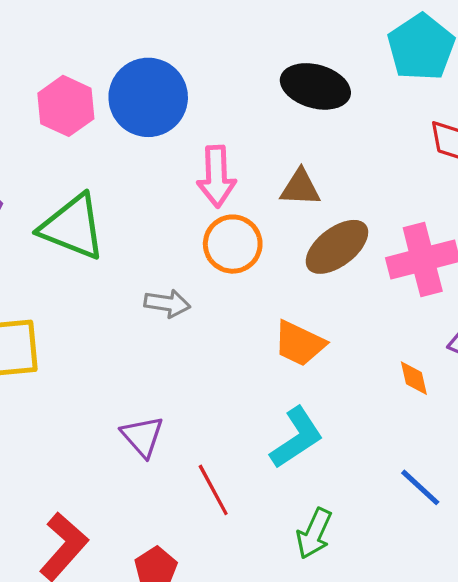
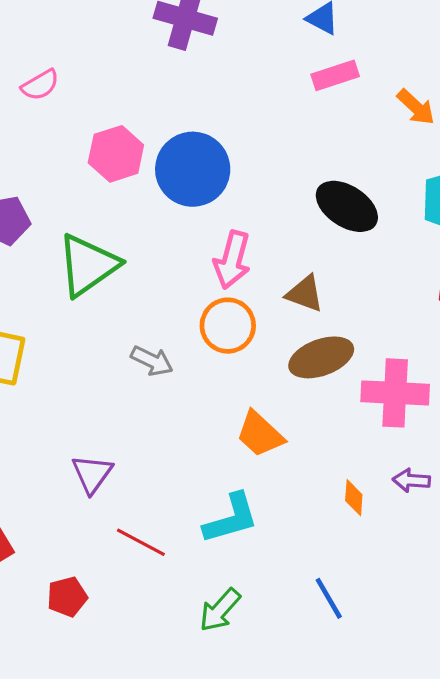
green triangle: (73, 227) -> (88, 265), turned 46
red line: (213, 490) -> (141, 542), turned -51

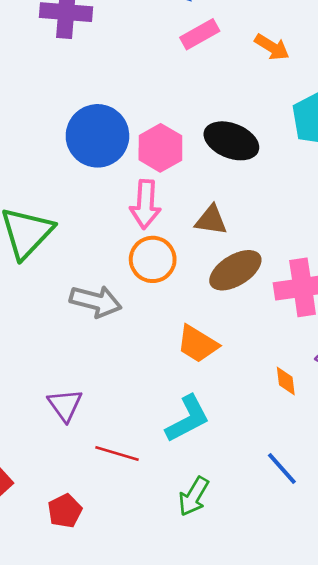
pink hexagon: (116, 154) -> (160, 148), moved
gray arrow: (152, 361) -> (96, 301), size x1.4

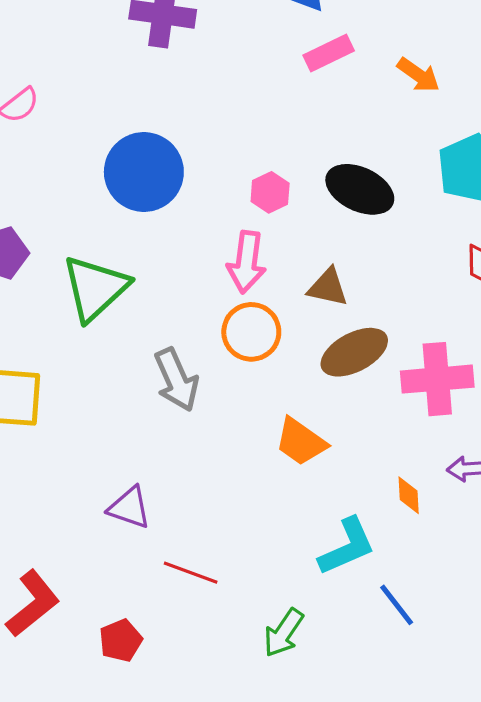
blue circle: (97, 136) -> (144, 172), moved
pink hexagon: (160, 148) -> (270, 192), size x0.7
gray arrow: (96, 301) -> (176, 380), turned 48
purple triangle: (65, 405) -> (129, 508), turned -39
cyan L-shape: (188, 419) -> (347, 547), moved

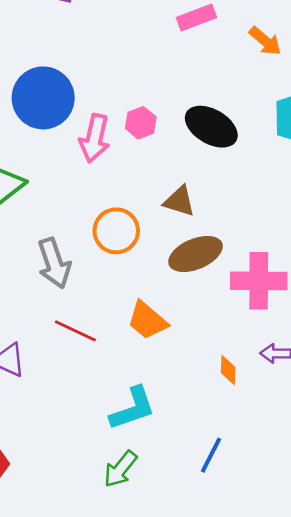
pink arrow: (247, 262) -> (95, 138), moved
cyan L-shape: (347, 547) -> (133, 408), moved
red line: (191, 573) -> (75, 331), moved
blue line: (397, 605) -> (211, 455), turned 60

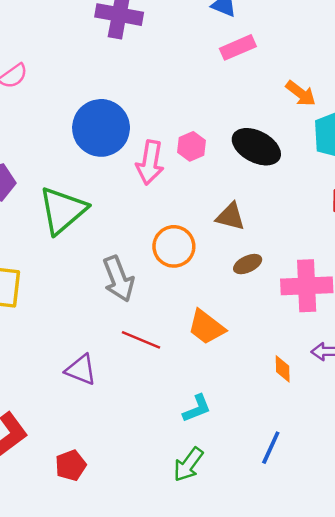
orange arrow: (265, 41) -> (301, 93), moved
brown ellipse: (196, 254) -> (248, 264), size x0.6
cyan L-shape: (133, 408) -> (197, 408), size x0.7

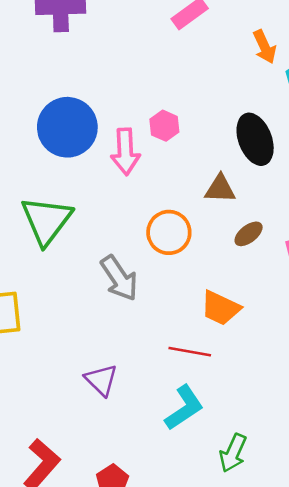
orange arrow: (301, 93) -> (265, 47), turned 40
black ellipse: (256, 147) -> (255, 139), moved, turned 54
red line: (141, 340) -> (190, 352), moved
purple triangle: (81, 370) -> (101, 380), turned 36
cyan L-shape: (197, 408) -> (184, 408), moved, size x1.4

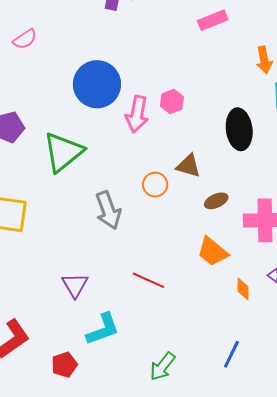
brown triangle: (220, 189) -> (189, 166), moved
orange circle: (169, 232) -> (155, 185), size x0.7
orange trapezoid: (220, 308) -> (213, 252), moved
cyan L-shape: (184, 408) -> (103, 329), moved

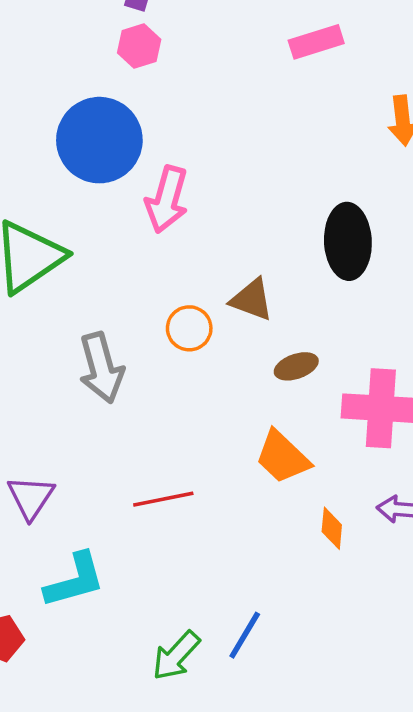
pink hexagon: (172, 102) -> (139, 46), moved
red line: (148, 280) -> (163, 499), turned -40
blue line: (231, 354) -> (245, 635), moved

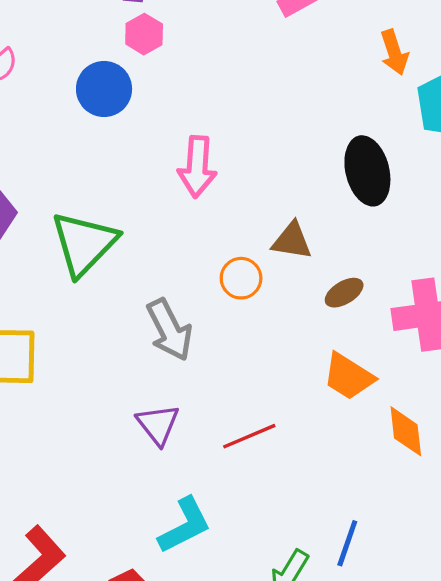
blue circle: (99, 140) -> (104, 89), moved, size x0.7
purple triangle: (31, 497) -> (158, 424), moved
orange diamond: (332, 528) -> (406, 431), size x1.4

